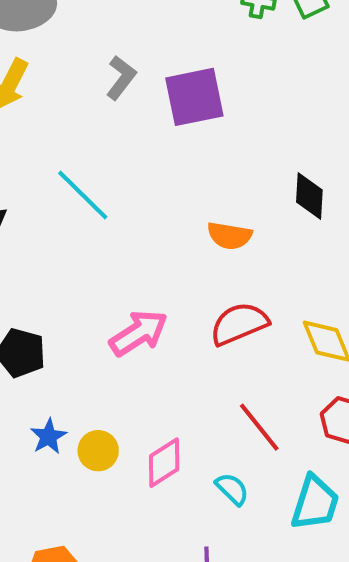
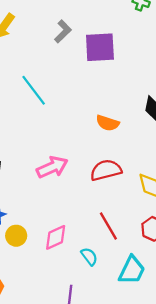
yellow circle: (98, 451) -> (16, 236), moved

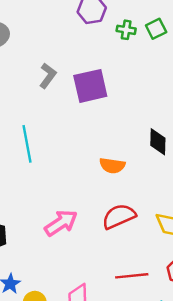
cyan line: (34, 90) -> (27, 144), turned 36
red line: (108, 226) -> (132, 276), turned -56

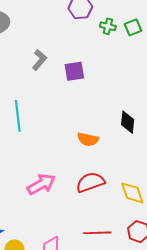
purple square: (90, 86) -> (74, 71), size x0.7

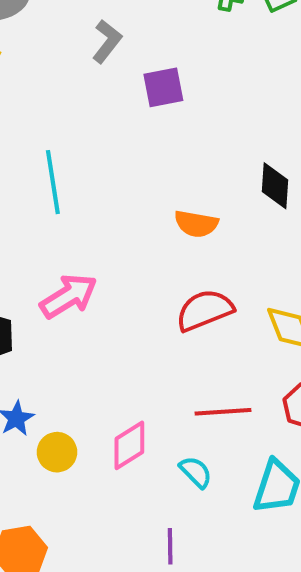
gray L-shape: (39, 60) -> (107, 41), moved
pink arrow: (41, 184) -> (69, 296), moved

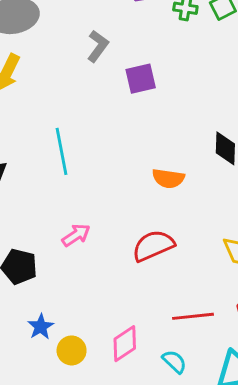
pink arrow: (69, 296) -> (76, 235), size x0.7
red semicircle: (205, 310) -> (153, 246), moved

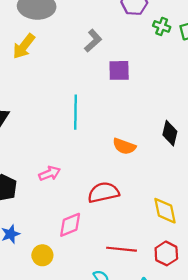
cyan line: (61, 151) -> (75, 112), moved
pink diamond: (125, 344) -> (70, 225), moved
yellow circle: (72, 350) -> (42, 255), moved

